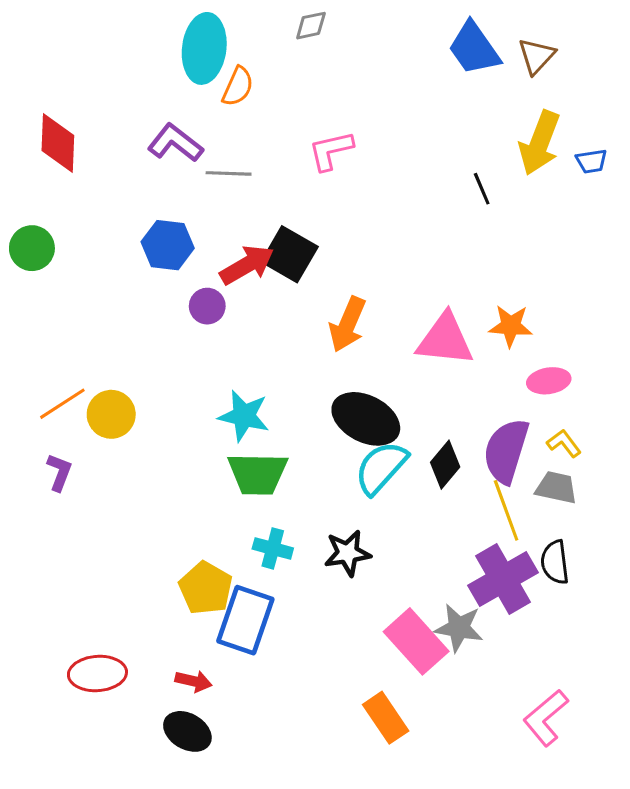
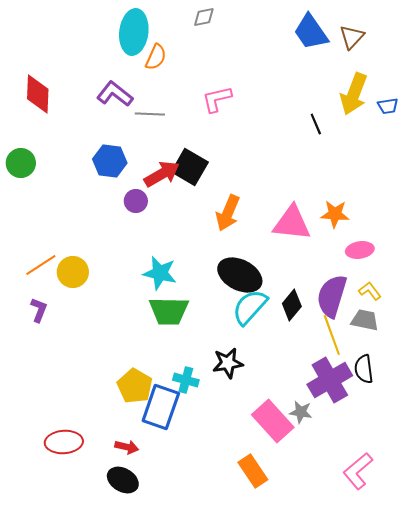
cyan cross: (273, 548) -> (186, 380), moved
gray star: (459, 628) -> (301, 412), size x0.7

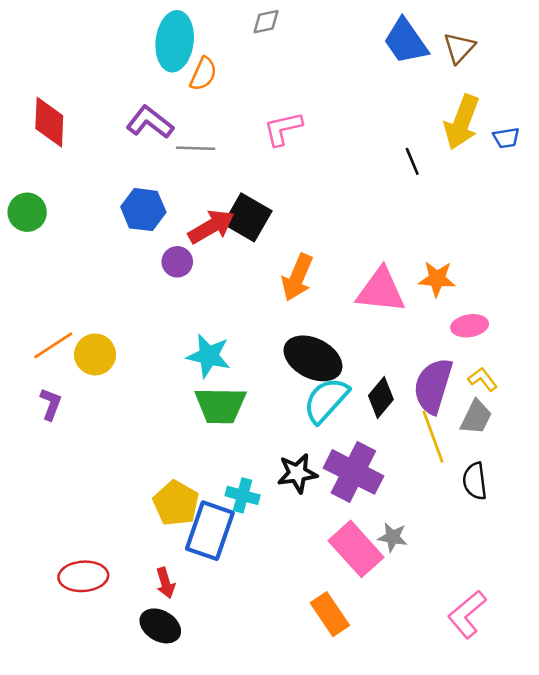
gray trapezoid: (365, 320) -> (476, 417), turned 104
purple cross: (330, 380) -> (353, 472), moved, turned -33
red arrow: (127, 447) -> (166, 583), turned 60

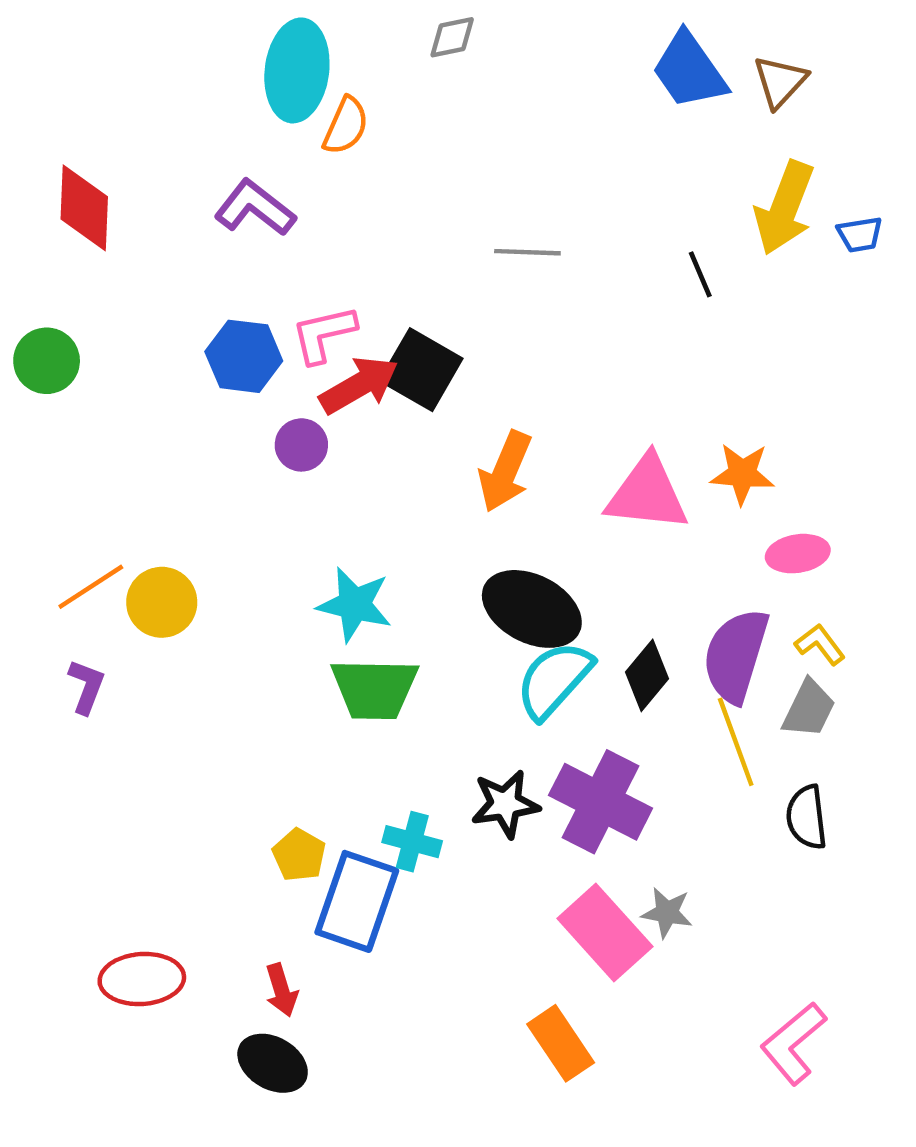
pink L-shape: (283, 129) -> (324, 334), moved
gray line: (196, 148) -> (527, 252), moved
yellow pentagon: (176, 503) -> (299, 855), size x0.7

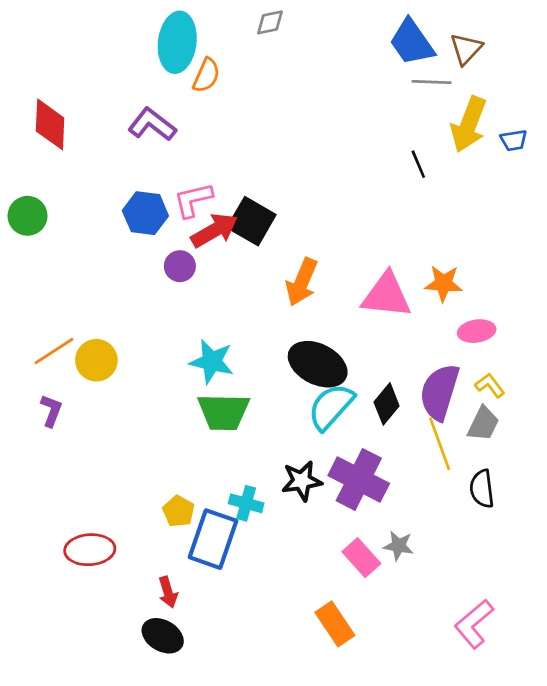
gray line: (527, 252) -> (432, 82), moved
pink rectangle: (605, 932) -> (361, 558), size x0.7
red ellipse: (142, 979) -> (90, 550), moved

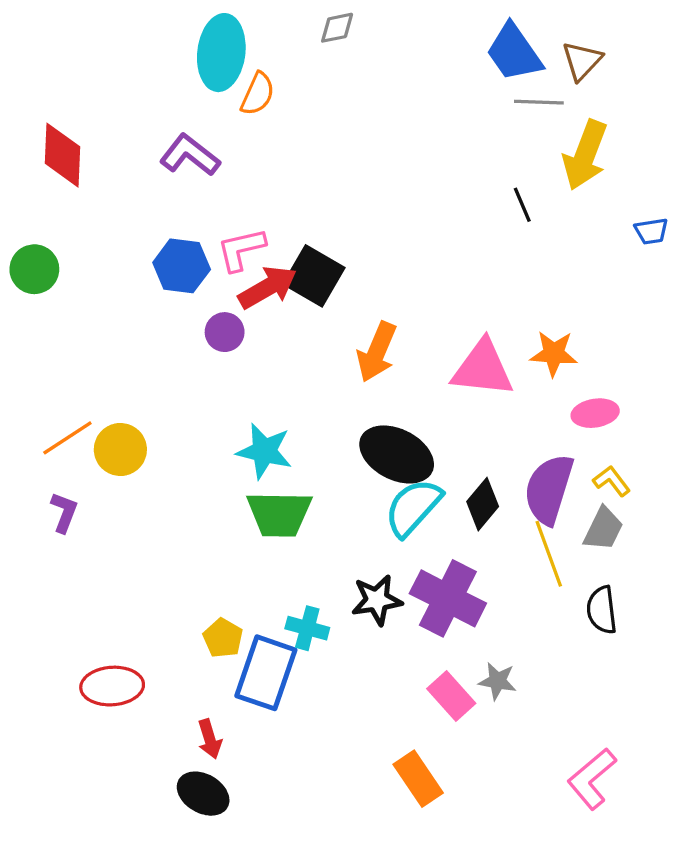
blue trapezoid: (514, 140) -> (651, 231), moved

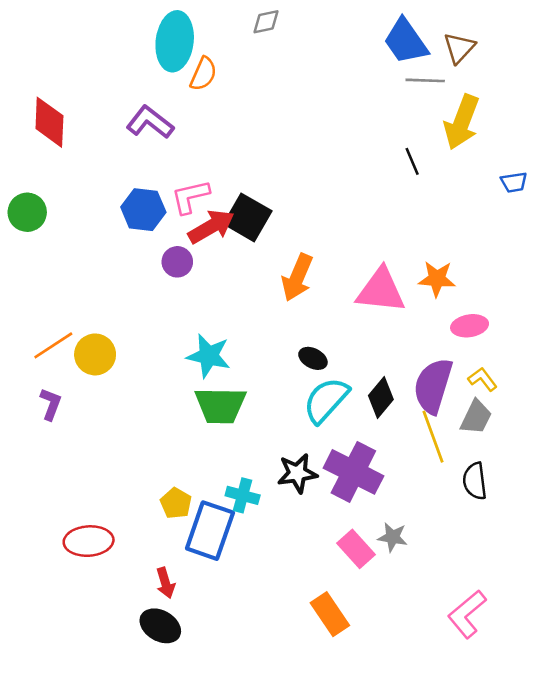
black ellipse: (397, 454) -> (313, 358), size x0.5

